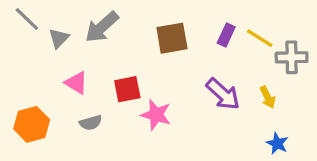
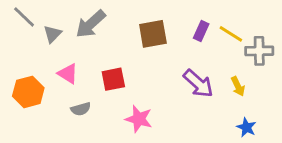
pink star: (156, 115) -> (139, 119), moved
orange hexagon: (32, 124) -> (28, 92), moved

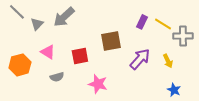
brown square: (153, 34) -> (111, 41), moved
purple arrow: (198, 83) -> (140, 59), turned -90

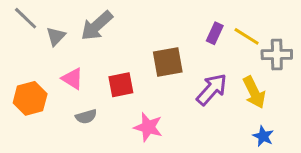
yellow arrow: (168, 61) -> (254, 92), size x1.5

